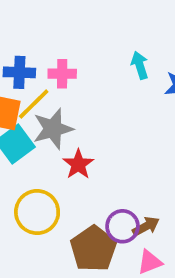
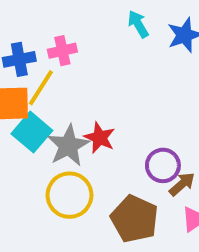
gray star: (53, 129) -> (68, 146), moved
purple circle: (123, 226) -> (163, 165), moved

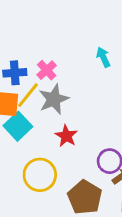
pink cross: (62, 51) -> (47, 70), turned -36
gray star: (68, 146) -> (54, 99), moved

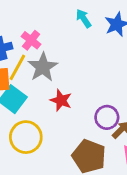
yellow circle: (40, 175) -> (26, 137), moved

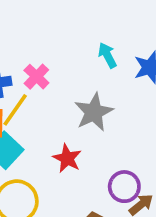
gray star: (43, 67) -> (94, 112), moved

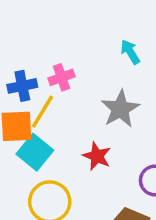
pink cross: (36, 77) -> (62, 77), turned 30

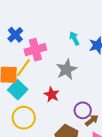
pink cross: (62, 77) -> (35, 50), size x1.5
blue cross: (22, 86) -> (15, 35), moved, turned -35

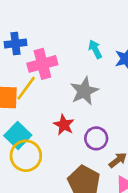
blue cross: (15, 35) -> (15, 44), turned 35
cyan square: (18, 90) -> (18, 135), moved
purple circle: (83, 110) -> (96, 138), moved

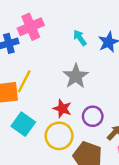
pink cross: (42, 64) -> (31, 27), moved
yellow circle: (26, 156) -> (59, 136), moved

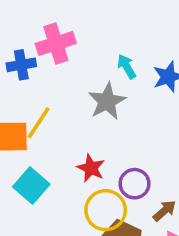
gray star: (76, 76) -> (107, 101), moved
yellow circle: (59, 136) -> (106, 210), moved

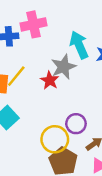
cyan arrow: (127, 66) -> (79, 45), size x1.6
red star: (91, 168) -> (50, 80), moved

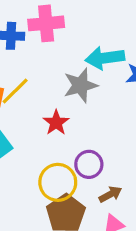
cyan arrow: (79, 45) -> (105, 58), turned -80
red star: (50, 80) -> (56, 123), moved

